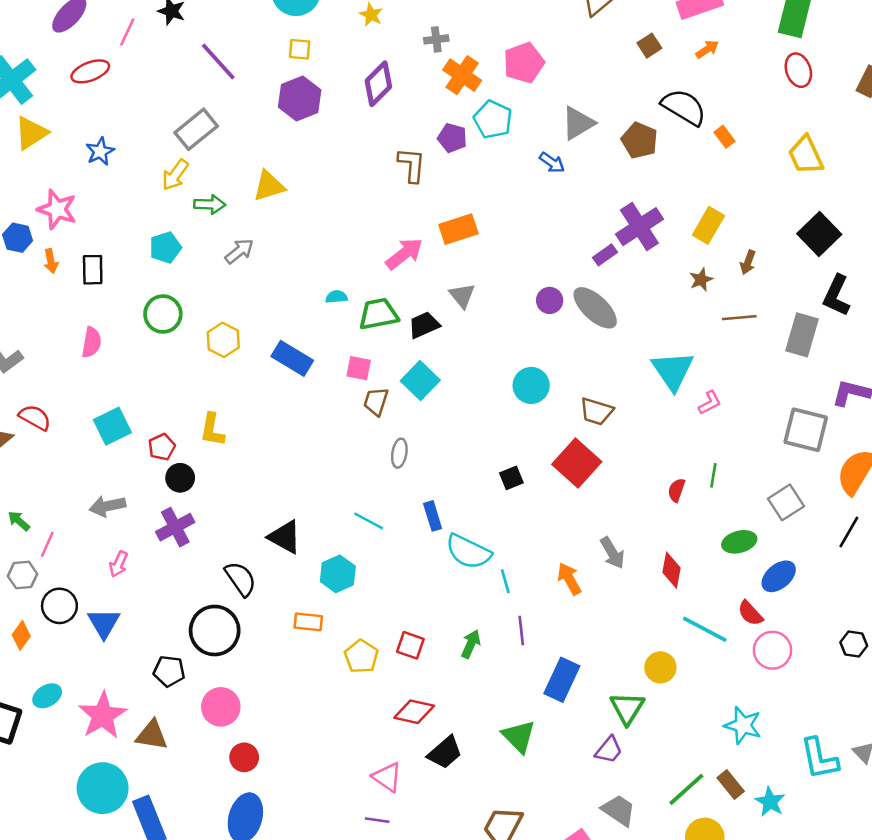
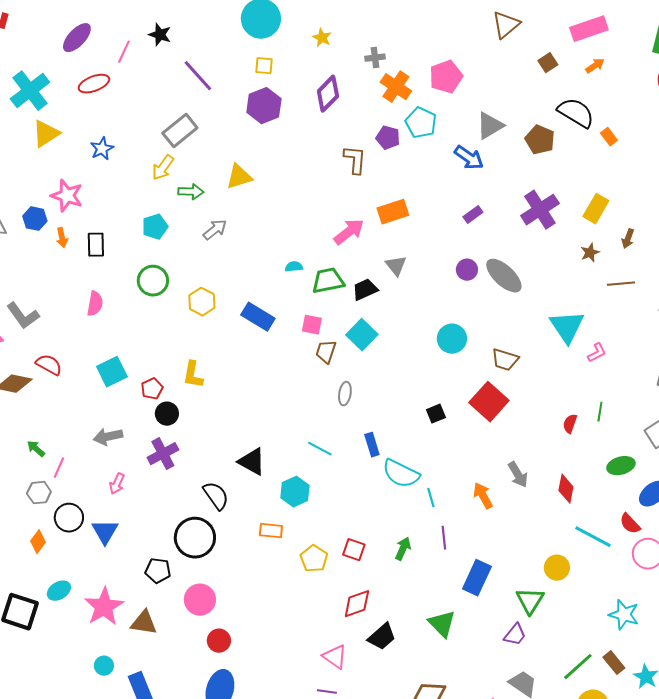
blue arrow: (552, 163) -> (469, 158), size x1.4
purple rectangle: (605, 255) -> (473, 215), moved
red diamond: (414, 712) -> (357, 604), turned -32
cyan circle: (103, 788) -> (104, 666), size x0.5

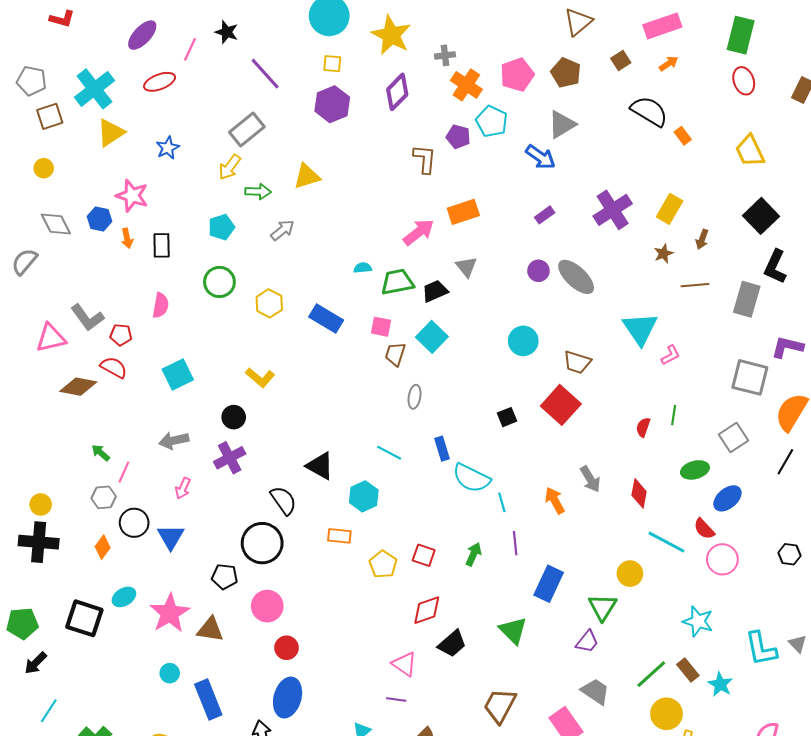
yellow star: (322, 38) -> (391, 35), size x2.0
brown pentagon: (540, 140) -> (566, 73), moved
yellow L-shape: (193, 375) -> (260, 377), turned -60
red pentagon: (152, 389) -> (121, 335), moved, turned 30

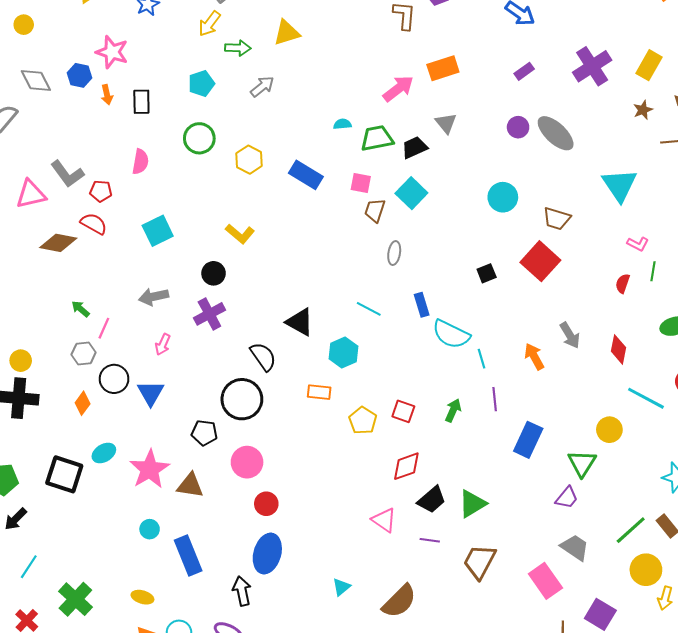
pink L-shape: (671, 355) -> (638, 244), moved, turned 55
green triangle: (513, 630) -> (472, 504), moved, turned 44
purple line: (396, 700) -> (430, 540), moved

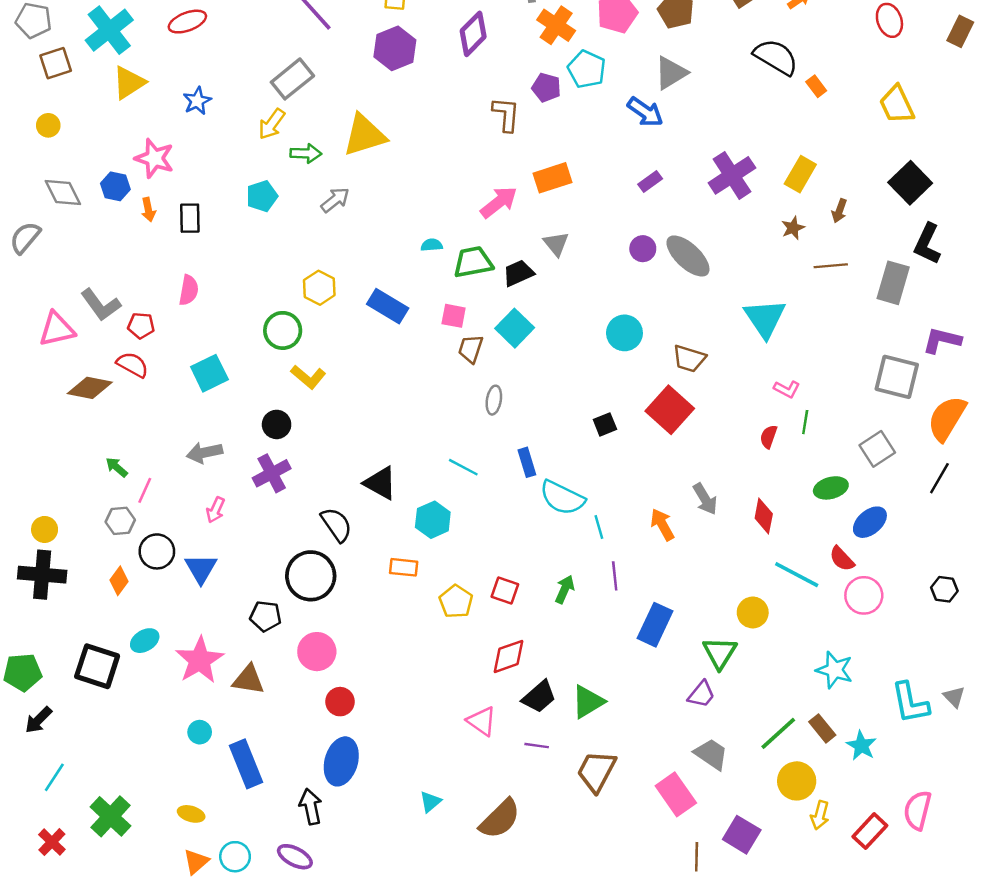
yellow triangle: (287, 33) -> (364, 135), size x1.4
green circle: (199, 138) -> (283, 330), moved

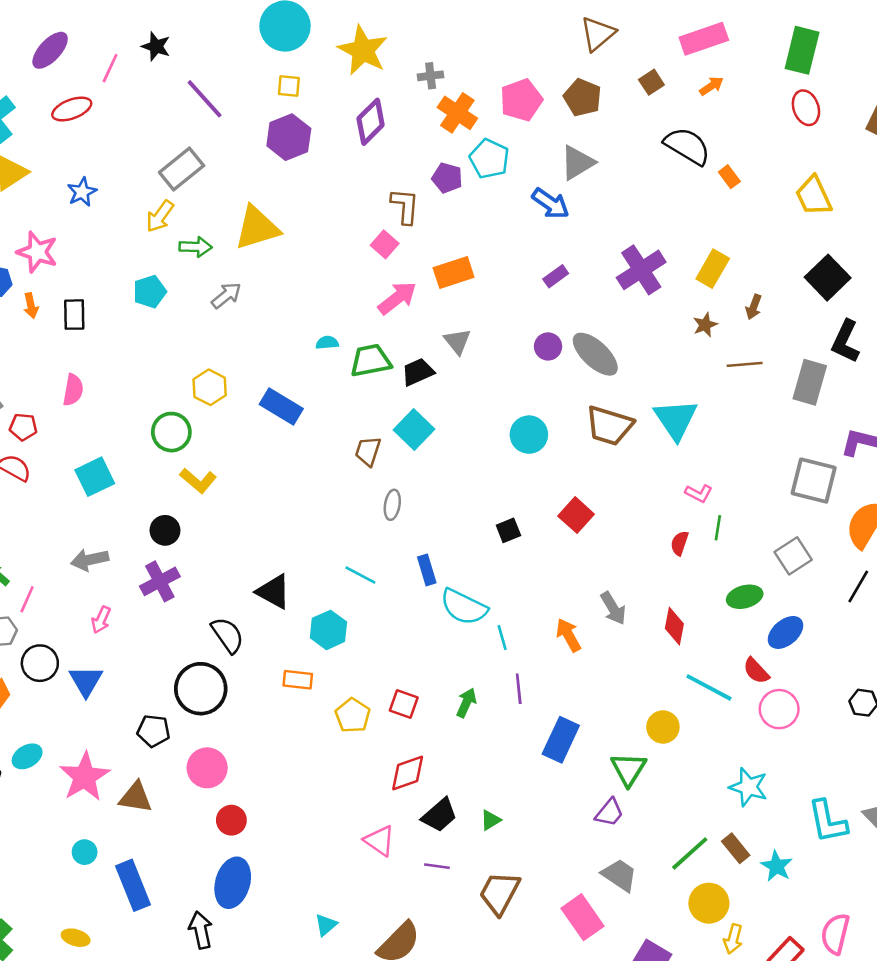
pink square: (454, 316) -> (385, 244), moved, turned 30
brown trapezoid: (689, 359) -> (609, 426), moved, size x1.4
red square: (670, 410) -> (576, 515), size x0.7
green triangle: (588, 702) -> (491, 820), size x0.6

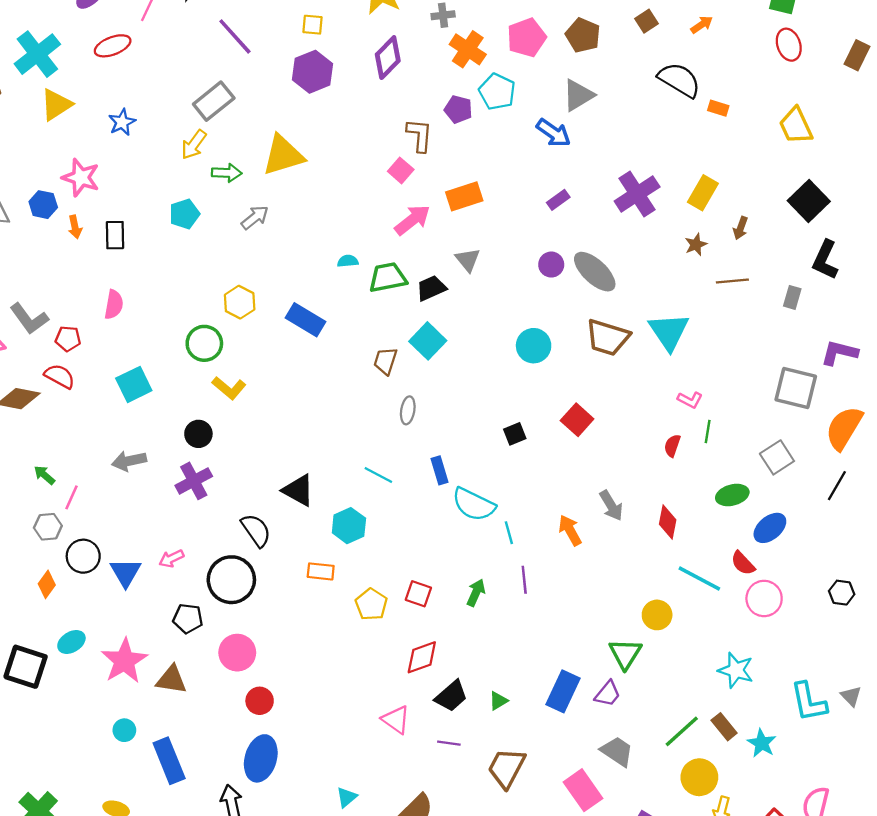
orange rectangle: (729, 177) -> (718, 108), turned -36
gray rectangle: (810, 382) -> (792, 297), size x0.6
pink arrow: (101, 620) -> (171, 559), moved, turned 40
blue rectangle: (561, 740) -> (563, 691), moved

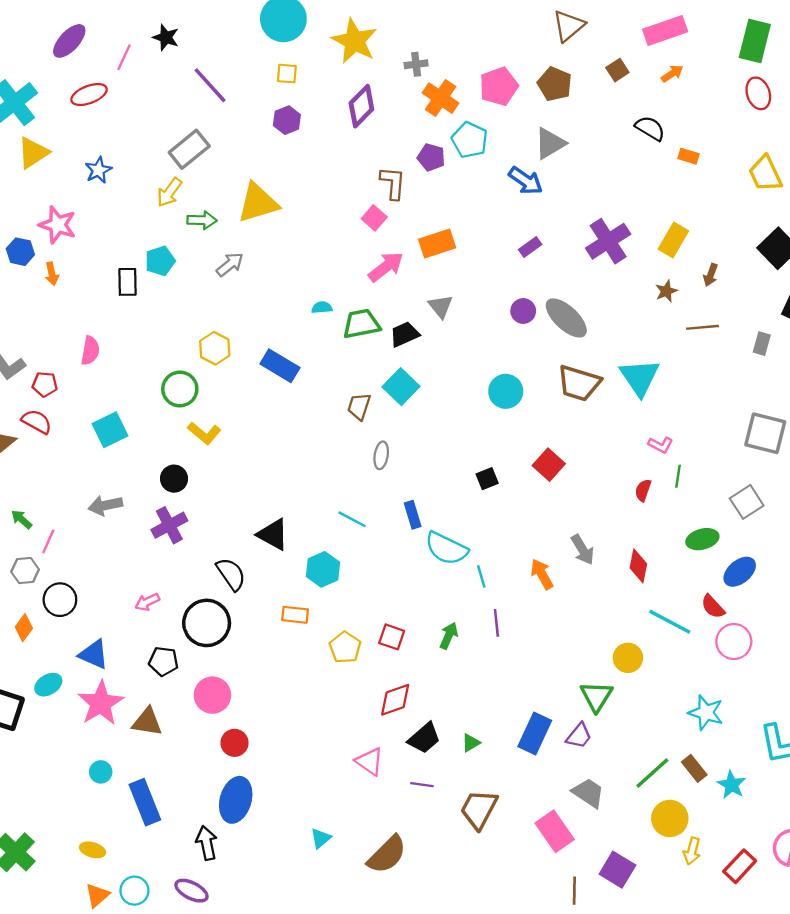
purple hexagon: (313, 72) -> (287, 120), size x0.7
black semicircle: (679, 80) -> (650, 128), size x0.7
black rectangle: (115, 235) -> (127, 282), moved
blue triangle: (126, 573) -> (94, 654), moved, turned -36

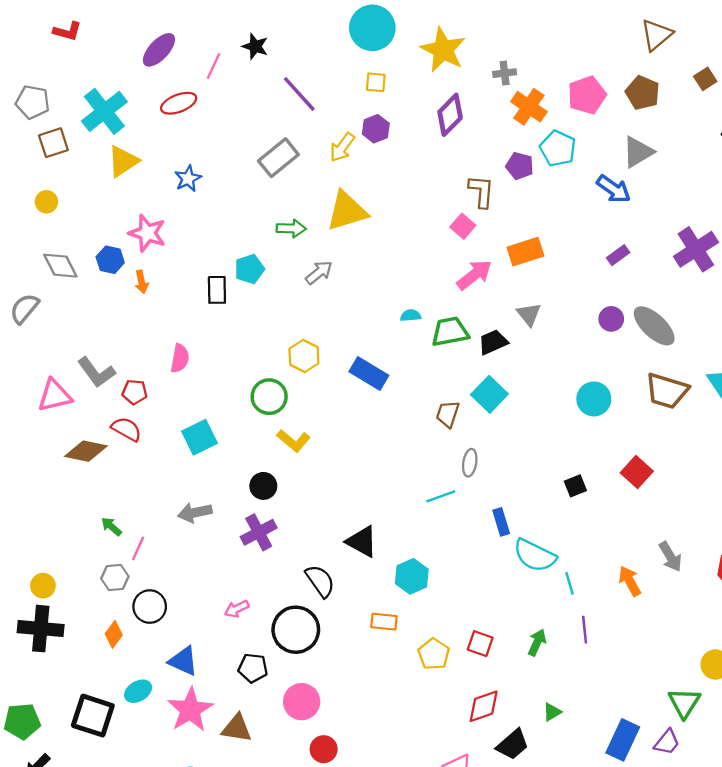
yellow arrow: (169, 192) -> (342, 147), moved
cyan line: (352, 519) -> (441, 496), moved, turned -48
green triangle: (471, 743) -> (552, 712), moved

